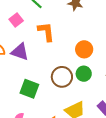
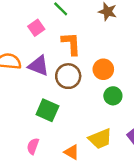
orange circle: (84, 49) -> (103, 69), moved
brown circle: (62, 77) -> (68, 76), moved

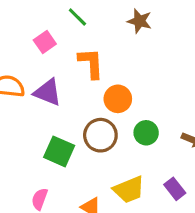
orange circle: (103, 69) -> (118, 99), moved
brown circle: (68, 76) -> (100, 135), moved

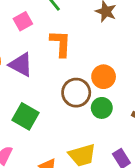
orange circle: (118, 99) -> (104, 77), moved
brown circle: (100, 135) -> (76, 93), moved

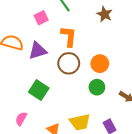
purple triangle: (21, 65) -> (38, 51), turned -48
brown circle: (76, 93) -> (69, 63), moved

